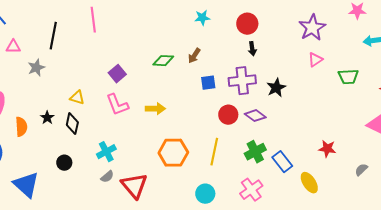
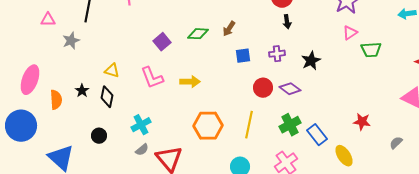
purple square: (117, 74) -> (162, 42), moved
green trapezoid: (348, 77) -> (371, 50), moved
purple cross: (242, 81) -> (277, 54), size x0.6

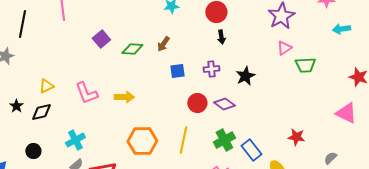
purple square: (162, 42) -> (101, 39), moved
yellow triangle: (112, 71) -> (46, 86), turned -42
black diamond: (107, 97) -> (41, 112), turned 65

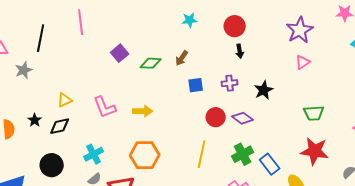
green trapezoid: (305, 65) -> (314, 113), moved
red star: (296, 137) -> (315, 151), size x1.6
orange hexagon: (142, 141) -> (145, 155), moved
black circle: (33, 151) -> (52, 165), size x1.5

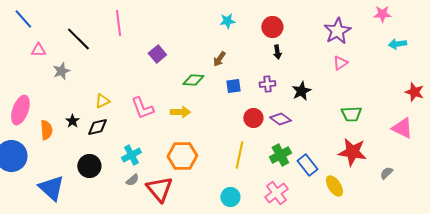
black line: (41, 38) -> (78, 39), turned -56
green diamond: (151, 63) -> (193, 80), moved

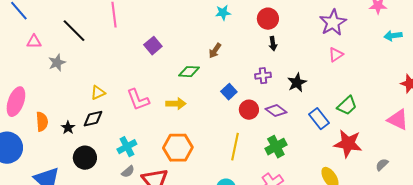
blue square: (233, 86) -> (229, 92), moved, turned -35
green trapezoid: (351, 114) -> (347, 106), turned -40
black star: (72, 121) -> (68, 128), moved
blue rectangle: (307, 165) -> (319, 119), moved

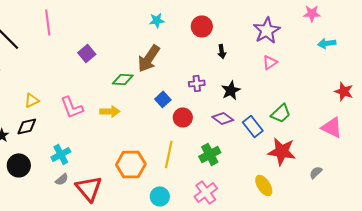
black arrow: (273, 44) -> (222, 51), moved
brown arrow: (215, 51) -> (149, 58), size x1.8
purple diamond: (276, 111) -> (223, 118), moved
orange hexagon: (178, 148) -> (131, 164), moved

